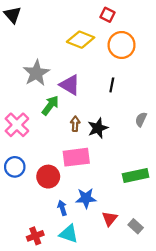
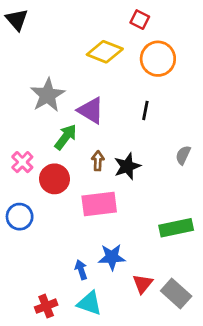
pink cross: (17, 125) -> (22, 162), size x0.7
red circle: (48, 177) -> (55, 179), moved
gray rectangle: (136, 226) -> (176, 293), size x1.5

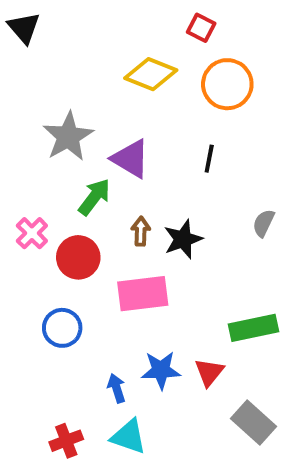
blue circle: (20, 217) -> (62, 328), moved
red triangle: (143, 284) -> (209, 372), moved

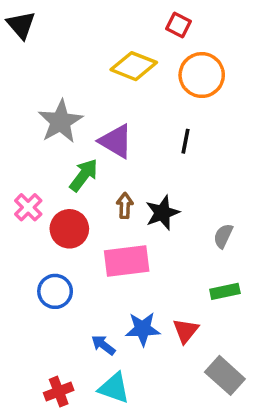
gray semicircle: (264, 223) -> (223, 236), moved
green rectangle: (253, 328) -> (225, 291), size x0.7
blue arrow: (117, 388) -> (103, 345), turned -35

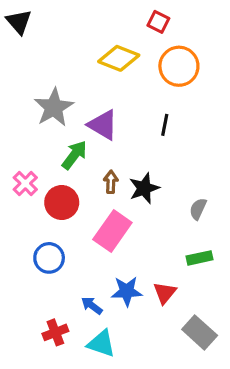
pink rectangle: (127, 261) -> (112, 231), turned -48
red cross: (59, 392) -> (55, 332), moved

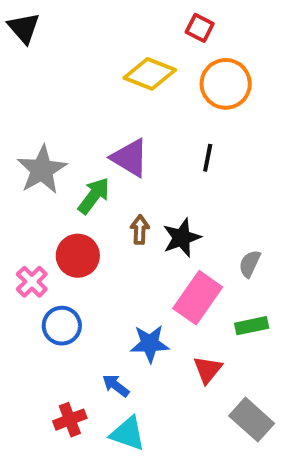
gray star: (54, 107) -> (42, 170), moved
pink cross: (25, 183) -> (32, 282), moved
pink rectangle: (112, 231) -> (198, 298), moved
blue star: (127, 291) -> (150, 344), moved

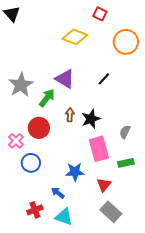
orange circle: (226, 84) -> (126, 42), moved
black line: (208, 158) -> (104, 79), turned 32
pink rectangle: (198, 298) -> (99, 149), turned -50
gray rectangle: (252, 420) -> (111, 212), moved

